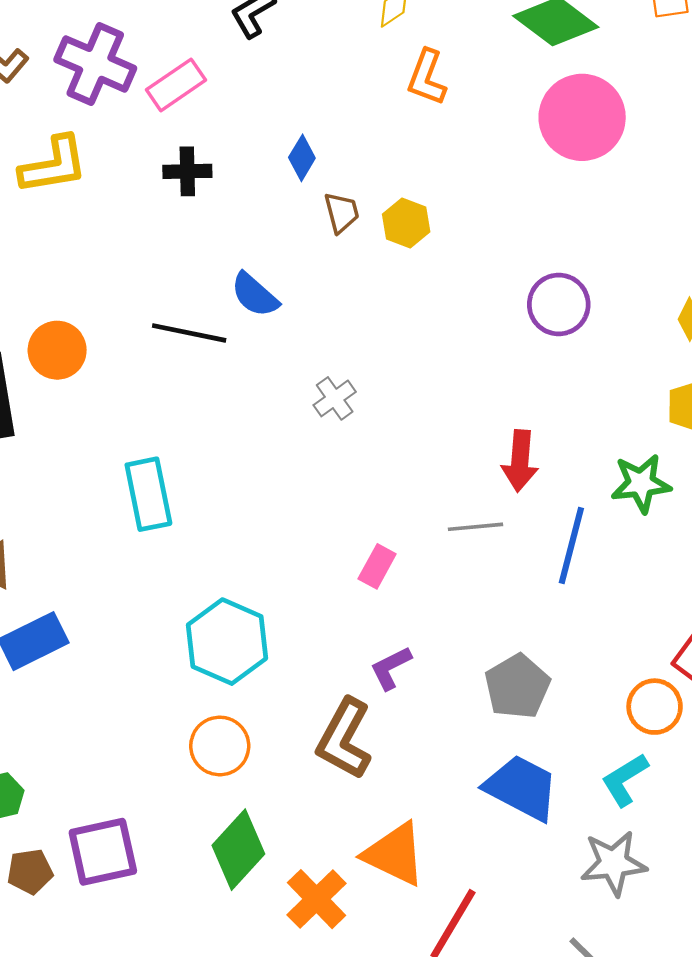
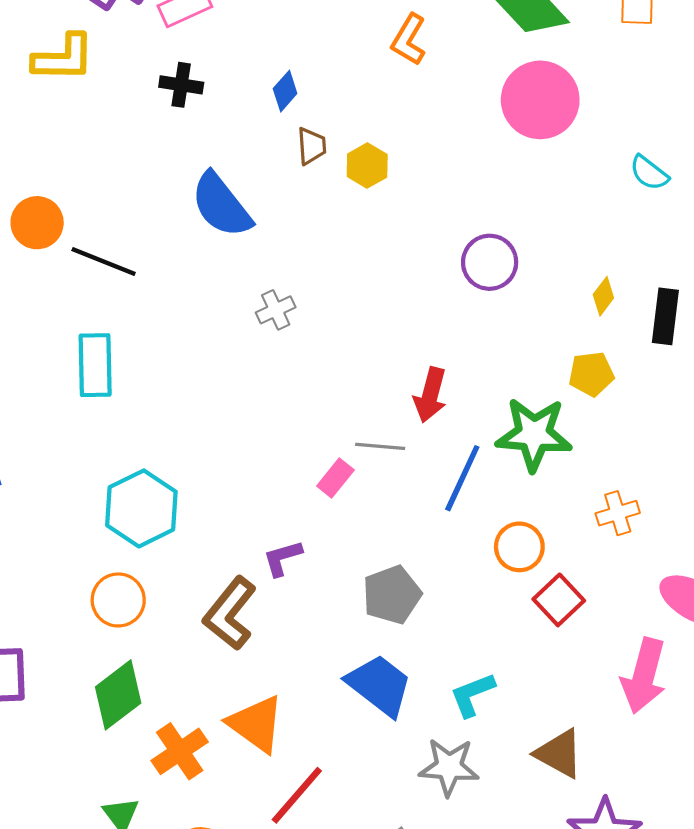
blue semicircle: (255, 295) -> (221, 205), size x1.5
black line: (189, 333) -> (104, 261), moved
green star: (641, 483) -> (534, 434), size x1.4
pink rectangle: (377, 566) -> (335, 478), moved
orange circle: (655, 707) -> (519, 547), moved

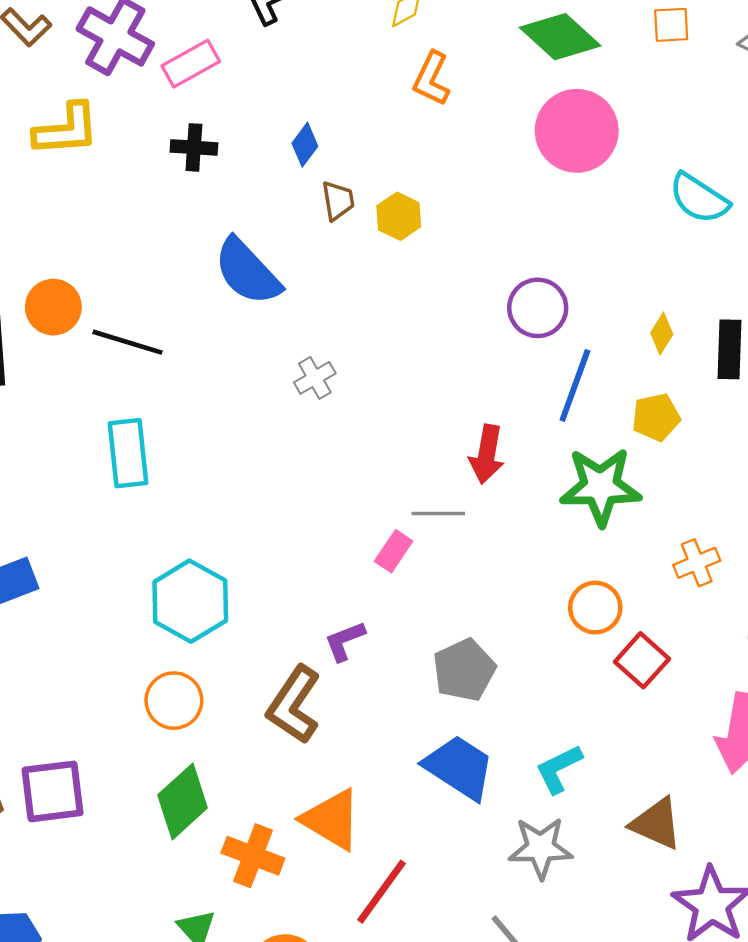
cyan semicircle: (649, 173) -> (699, 198), size x1.4
blue line: (462, 478) -> (575, 385), moved
orange cross: (180, 751) -> (253, 856), turned -30

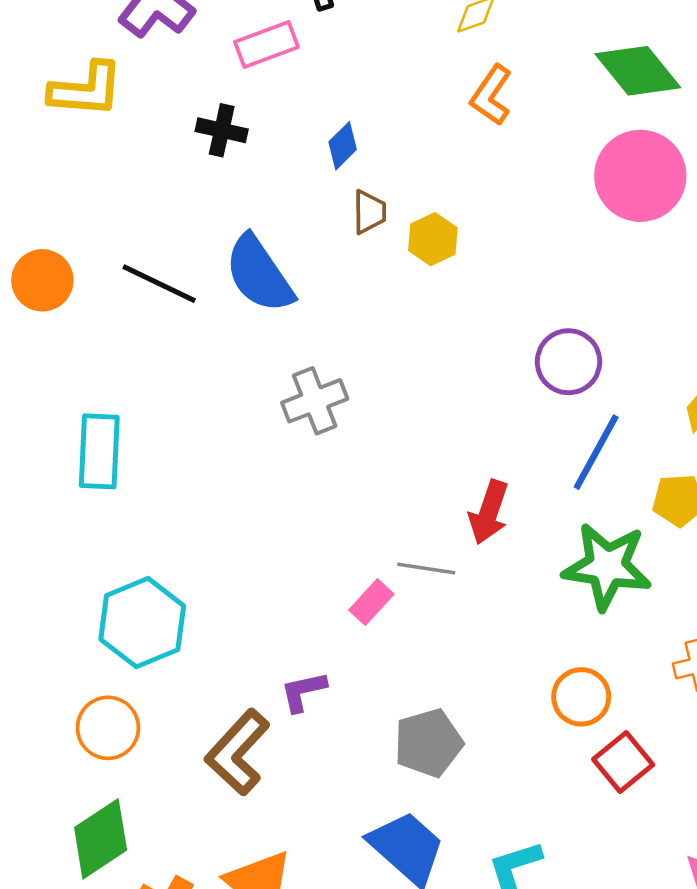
pink rectangle: (191, 64) -> (266, 44), moved
black line: (127, 342) -> (159, 284), moved
gray cross: (315, 378) -> (315, 401), size x1.4

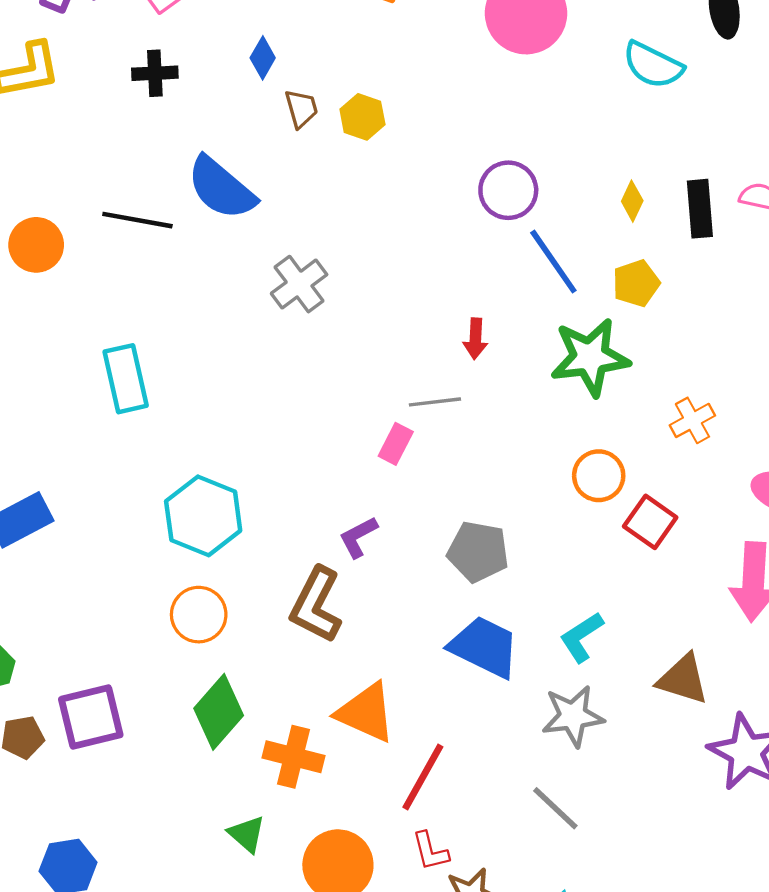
blue line: (596, 452) -> (553, 262), turned -48
red arrow: (489, 512) -> (475, 339), size x0.7
gray pentagon: (428, 743) -> (478, 552), turned -30

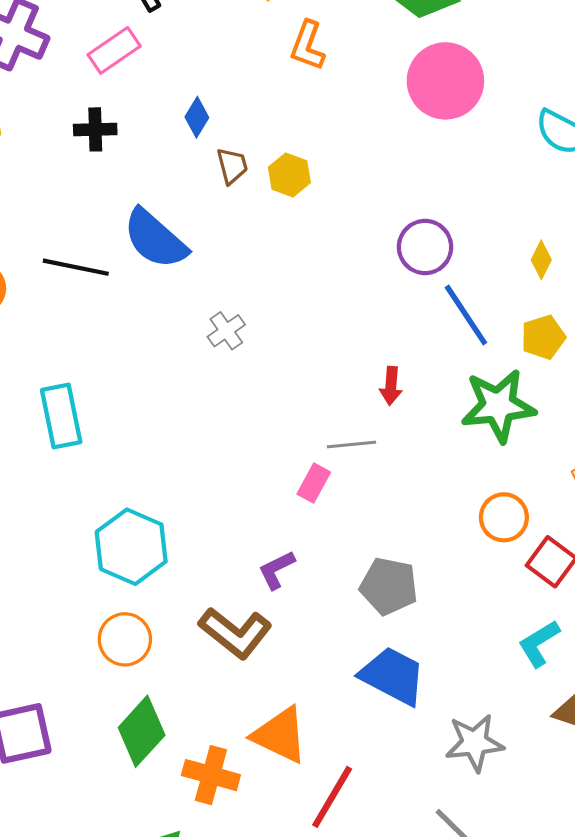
gray cross: (299, 284) -> (226, 331), size x0.7
brown L-shape: (316, 605) -> (235, 633), turned -80
cyan L-shape: (582, 637) -> (539, 643), moved

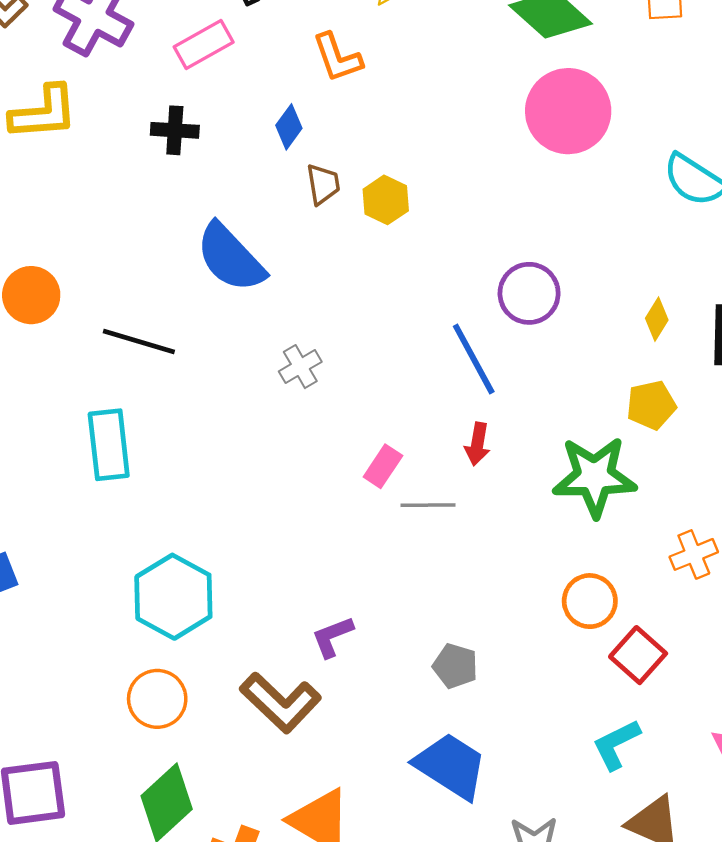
orange L-shape: (308, 46) -> (337, 58), moved, turned -45
black line: (76, 267) -> (139, 342), moved
blue line: (466, 315) -> (474, 359), moved
pink rectangle: (314, 483) -> (383, 466), moved
gray pentagon: (389, 586) -> (455, 666), size x0.7

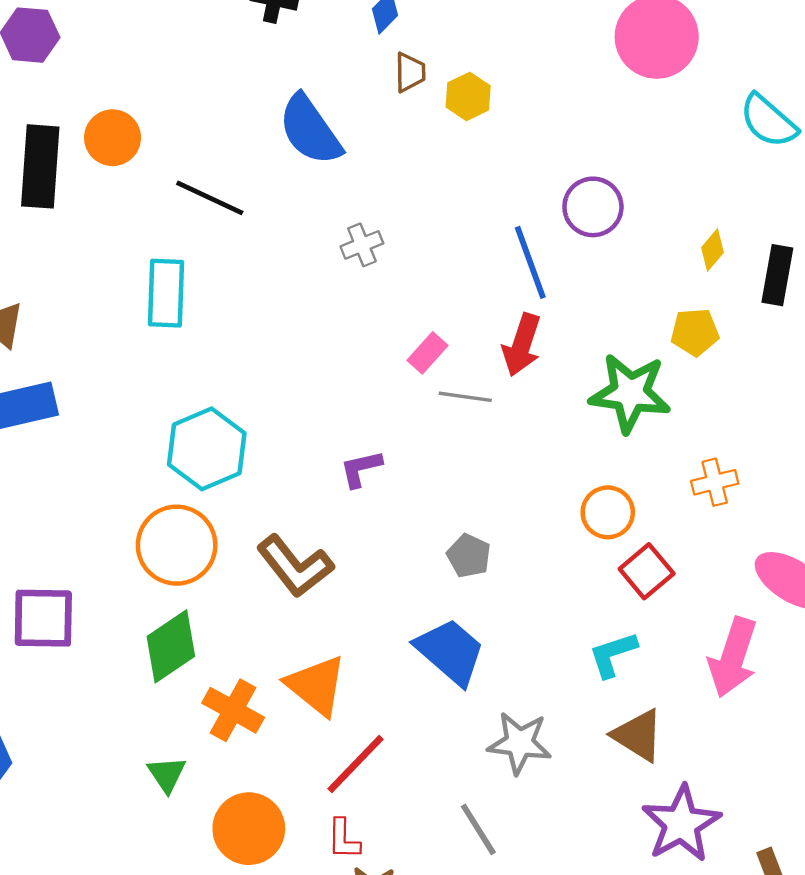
red arrow: (477, 444) -> (522, 345), size x1.5
purple L-shape: (332, 637) -> (361, 469), moved
orange circle: (157, 699) -> (177, 545), size x1.4

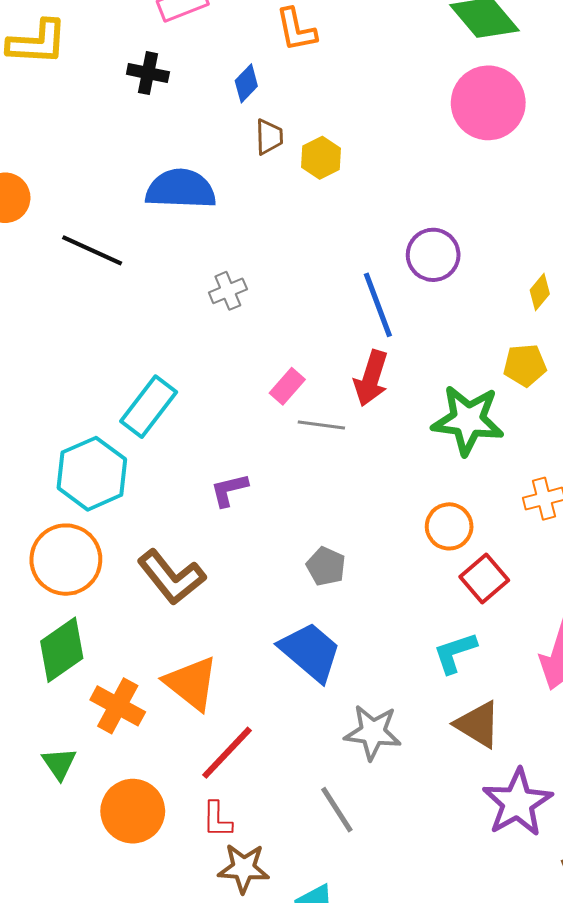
blue semicircle: (310, 130) -> (181, 189), turned 128
cyan rectangle: (166, 293) -> (149, 407), moved, turned 36

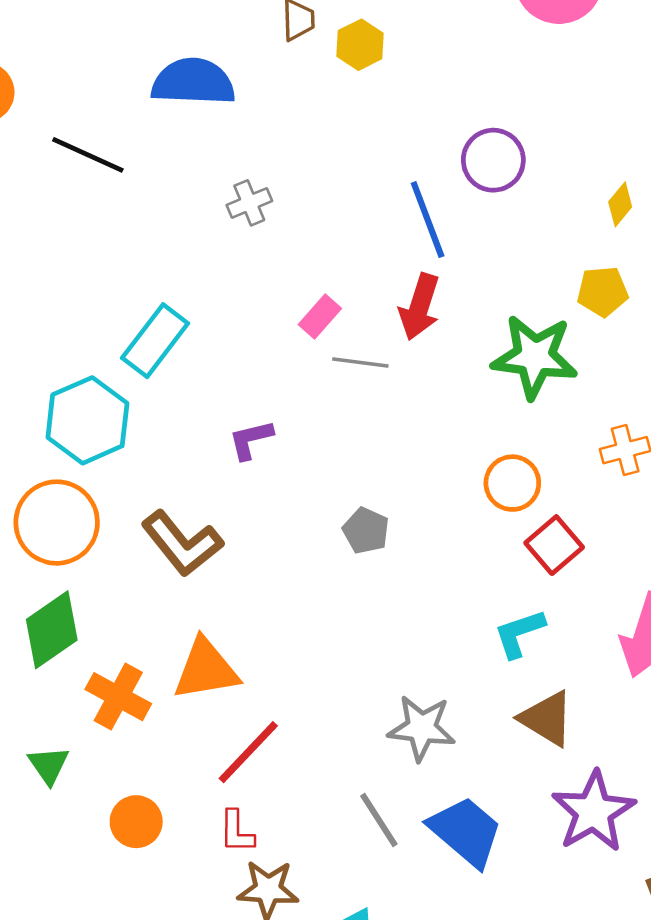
blue trapezoid: (310, 652) -> (466, 832), moved
orange triangle: (191, 683) -> (206, 669), turned -48
orange circle: (133, 811) -> (136, 822), size x0.7

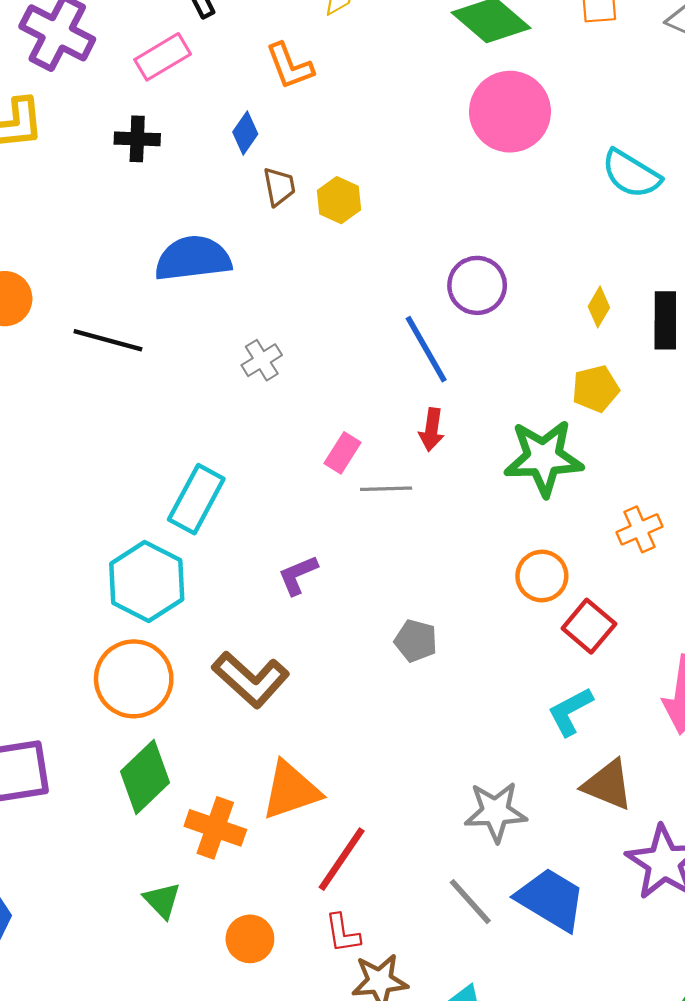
red arrow: (420, 307) -> (432, 430), size x0.7

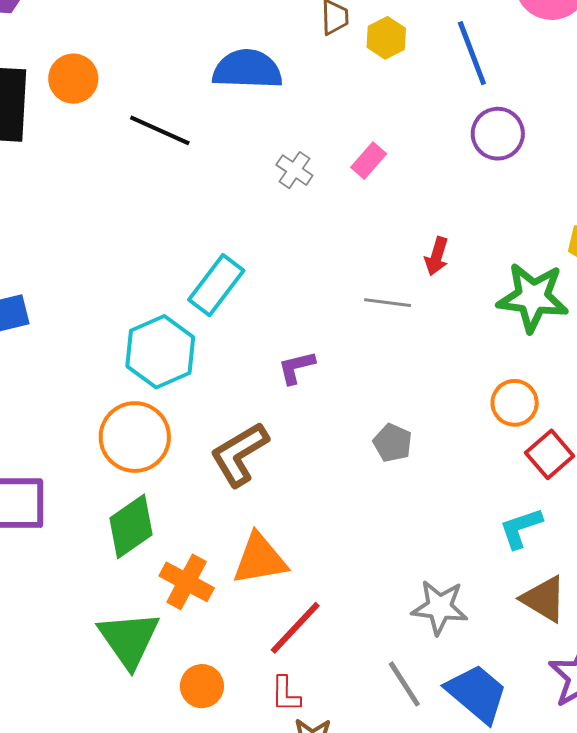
blue line: (426, 349) -> (472, 53), moved
gray cross: (262, 360) -> (294, 170), turned -33
pink rectangle: (343, 453) -> (369, 161), moved
brown L-shape: (251, 679) -> (239, 454), turned 98
green triangle: (162, 900) -> (129, 639), size x1.8

